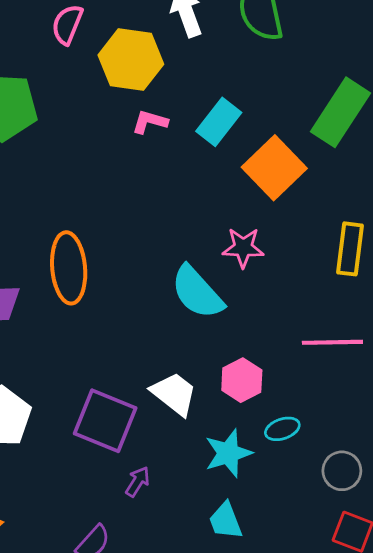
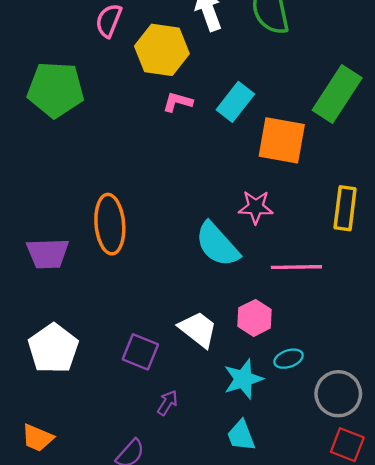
orange square: (274, 168) -> (282, 140), turned -36
pink line: (332, 342) -> (296, 267), moved
purple square: (105, 421) -> (140, 352), size x0.7
gray circle: (342, 471) -> (338, 394), size x1.4

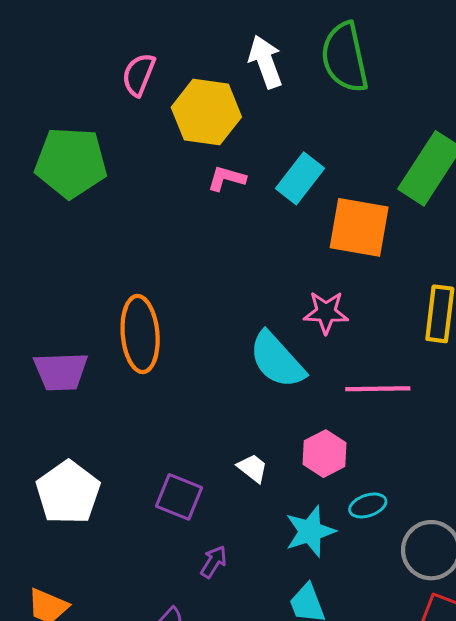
white trapezoid: (198, 329) -> (252, 468), size x0.6

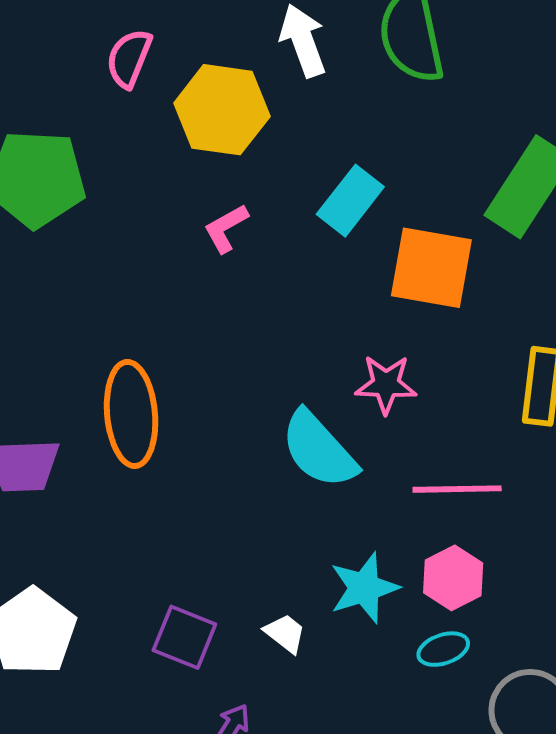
pink L-shape: (227, 178) -> (226, 228), moved, turned -45
pink hexagon: (325, 454) -> (453, 578), moved
white trapezoid: (252, 468) -> (285, 633), moved
cyan star: (310, 531) -> (364, 588), moved

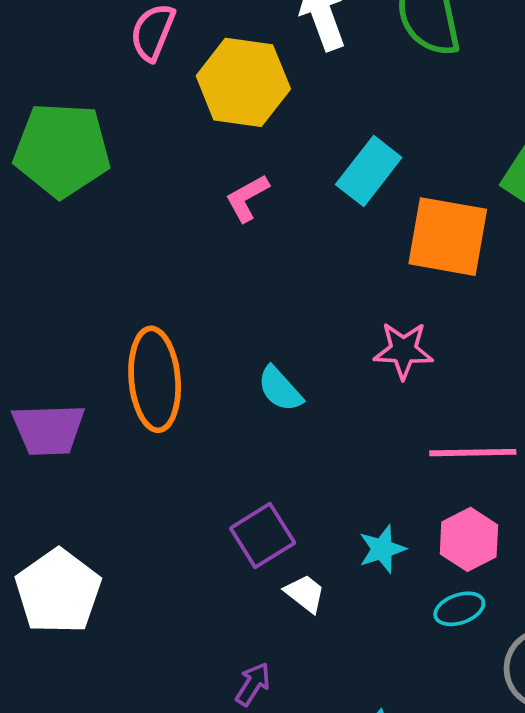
cyan semicircle: (319, 450) -> (280, 389), moved, size x0.6
cyan star: (364, 588) -> (382, 549), size x0.7
purple square: (184, 637) -> (263, 536), moved, turned 36

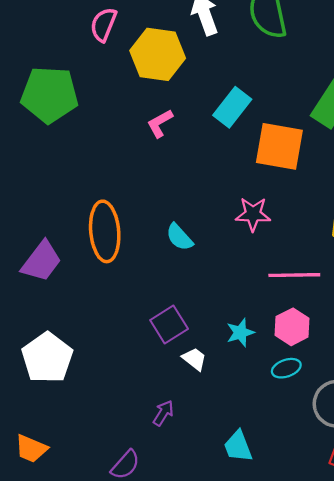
purple trapezoid: (49, 429) -> (41, 261), turned -51

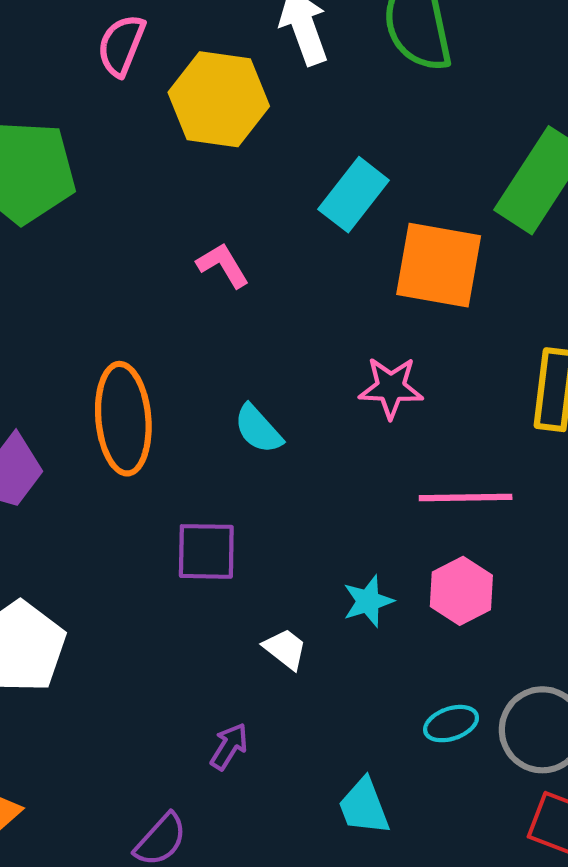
pink L-shape: (160, 123) -> (223, 265), moved, turned 88
purple square: (169, 324) -> (206, 551), moved, turned 33
cyan ellipse: (286, 368) -> (451, 724), moved

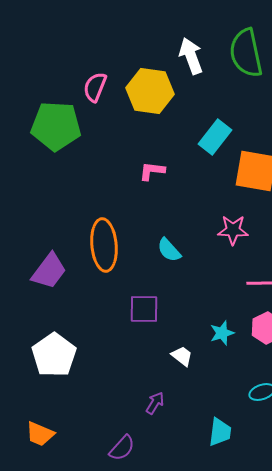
pink semicircle: (121, 45) -> (95, 87), moved
pink L-shape: (223, 265) -> (152, 171), turned -52
cyan trapezoid: (364, 807) -> (220, 432), turned -152

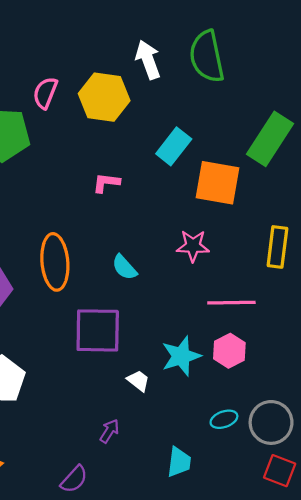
purple square: (144, 309) -> (98, 330), size x1.5
cyan star: (222, 333) -> (181, 356), size x1.5

